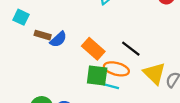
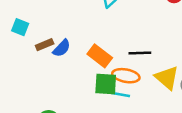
brown rectangle: (43, 35) -> (45, 45), turned -35
black line: (131, 49) -> (140, 53), turned -36

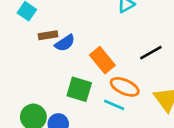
black line: (140, 53) -> (151, 53), moved, turned -40
green square: (106, 84) -> (79, 89), moved

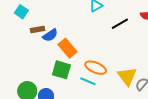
black line: (151, 53) -> (120, 24), moved
orange rectangle: (102, 60) -> (68, 48), moved

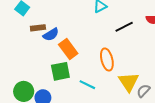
orange ellipse: (96, 68) -> (107, 60), moved, turned 50
green square: (61, 70) -> (60, 71), turned -30

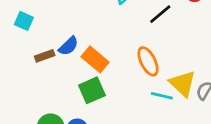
brown rectangle: (38, 28) -> (45, 56), moved
cyan line: (87, 85) -> (162, 96), moved

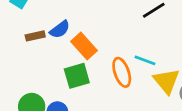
orange ellipse: (148, 61) -> (122, 72), moved
cyan line: (162, 96) -> (145, 60), moved

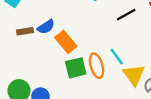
cyan line: (145, 60) -> (117, 57), turned 30
green square: (77, 76) -> (76, 68), moved

